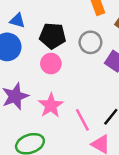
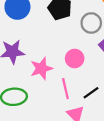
pink circle: (51, 64) -> (75, 59), moved

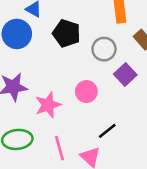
pink line: (65, 89) -> (60, 148), moved

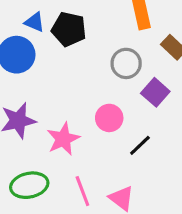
black pentagon: (66, 33) -> (69, 29), moved
black line: (107, 131) -> (140, 145), moved

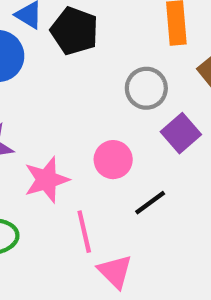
pink line: (82, 191) -> (84, 232), moved

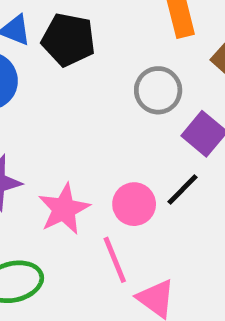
pink circle: (113, 160) -> (134, 204), moved
black line: (150, 203) -> (182, 189), moved

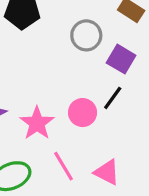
pink line: (115, 260) -> (63, 166), moved

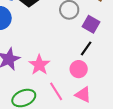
pink circle: (83, 113) -> (79, 69), moved

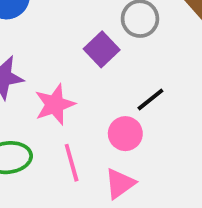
purple square: (91, 24) -> (102, 49), moved
pink triangle: (83, 95) -> (120, 184), turned 42

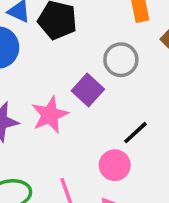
pink star: (55, 104) -> (50, 115), moved

